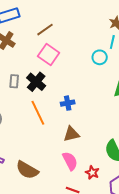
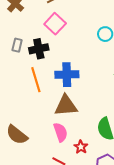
black cross: (36, 82) -> (39, 49), turned 30
blue cross: (68, 103) -> (67, 75), size x1.6
brown triangle: (71, 134) -> (66, 106), size x1.4

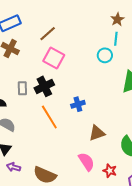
blue cross: (67, 75) -> (78, 104), size x0.6
brown triangle: (66, 106) -> (97, 133), moved, size x0.7

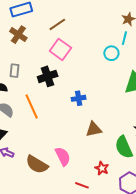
gray rectangle: (22, 88) -> (15, 71), moved
orange line: (49, 117) -> (32, 106), moved
pink semicircle: (86, 162) -> (63, 156), moved

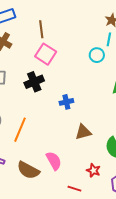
brown line: (57, 24) -> (41, 29), turned -60
orange line: (32, 106) -> (20, 130), moved, turned 50

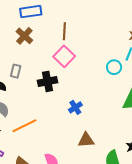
blue cross: (66, 102) -> (75, 107), turned -32
orange line: (20, 130) -> (24, 126), turned 30

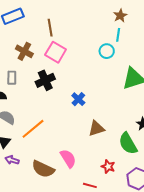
brown cross: (24, 36) -> (24, 51), moved

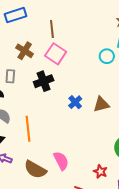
orange line: (33, 129) -> (28, 129), turned -60
brown triangle: (96, 129) -> (101, 104), moved

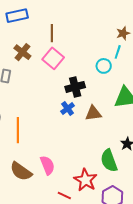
black cross: (44, 81) -> (75, 87), moved
red star: (100, 171) -> (85, 180), size x1.6

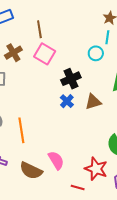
brown cross: (22, 52) -> (13, 53), turned 30

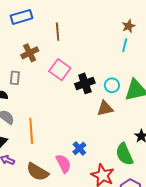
cyan circle: (96, 53) -> (112, 85), moved
pink square: (45, 54) -> (60, 70), moved
blue cross: (67, 101) -> (79, 148), moved

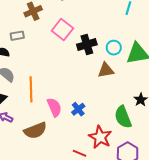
gray rectangle: (15, 78) -> (17, 36), turned 72
pink semicircle: (63, 164) -> (54, 107), moved
brown semicircle: (38, 172) -> (35, 130), turned -55

